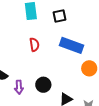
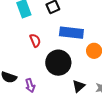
black circle: (43, 85) -> (58, 63), moved, size x1.6

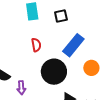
blue rectangle: (71, 33) -> (73, 45), turned -70

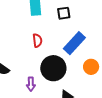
purple arrow: (21, 88) -> (31, 84), moved

